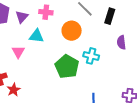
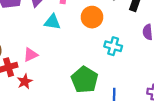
pink triangle: (18, 52) -> (31, 55), moved, turned 32
green pentagon: (67, 67) -> (85, 80), moved

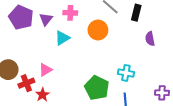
cyan triangle: (52, 22) -> (62, 38), turned -35
cyan cross: (113, 46) -> (126, 73), moved

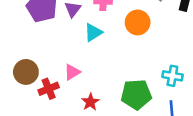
green pentagon: (97, 88) -> (136, 94), turned -30
red star: (42, 95) -> (90, 102), moved

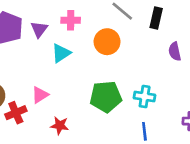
green pentagon: (136, 94) -> (106, 97), moved
red star: (90, 102) -> (60, 126), turned -30

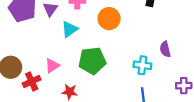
purple semicircle: (175, 51) -> (165, 49), moved
green pentagon: (106, 97) -> (92, 61), moved

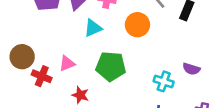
purple semicircle: (165, 49) -> (191, 69), turned -70
red cross: (32, 81) -> (42, 76), turned 36

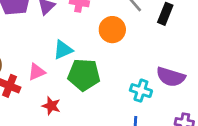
cyan triangle: (93, 28) -> (63, 50), moved
purple semicircle: (191, 69) -> (171, 77), size x1.5

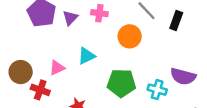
pink triangle: (37, 72) -> (57, 68), moved
green pentagon: (84, 75) -> (121, 83), moved

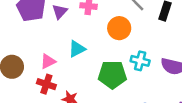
red cross: (40, 90) -> (46, 84), moved
cyan cross: (157, 90) -> (140, 61), moved

